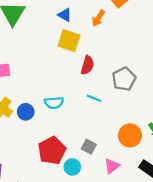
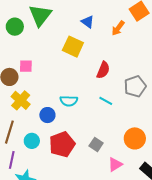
yellow square: (69, 41) -> (73, 47), moved
blue circle: (26, 112) -> (47, 115), moved
cyan circle: (72, 167) -> (32, 141), moved

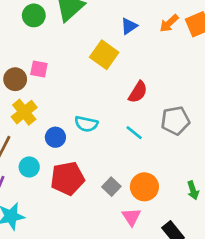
blue triangle: (88, 22) -> (129, 26), turned 40
orange arrow: (118, 28) -> (169, 23), moved
orange circle: (135, 138) -> (144, 187), moved
pink triangle: (115, 165) -> (131, 217), turned -42

